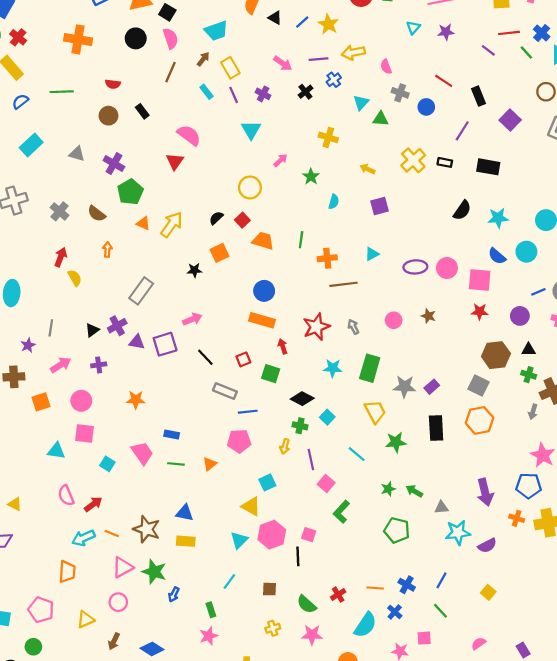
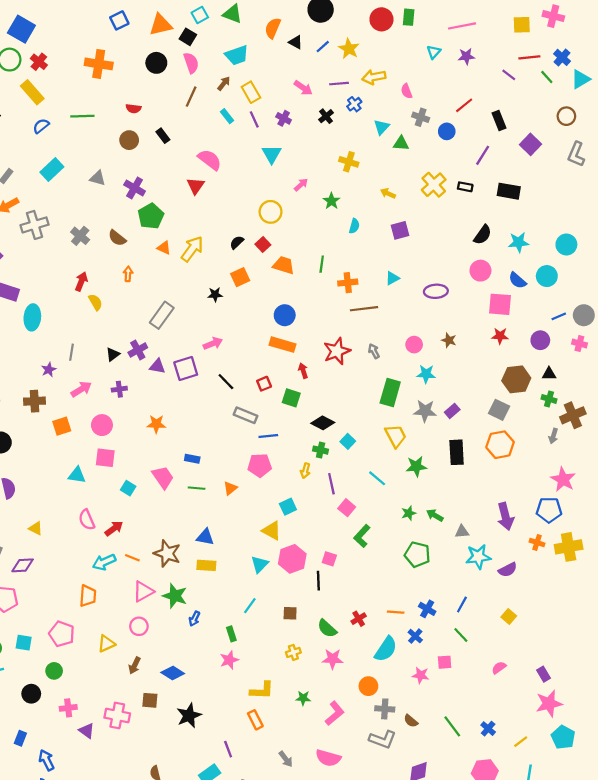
red line: (444, 81) -> (464, 105), turned -72
pink circle: (447, 268) -> (480, 271), moved
cyan star: (333, 368) -> (426, 374), moved

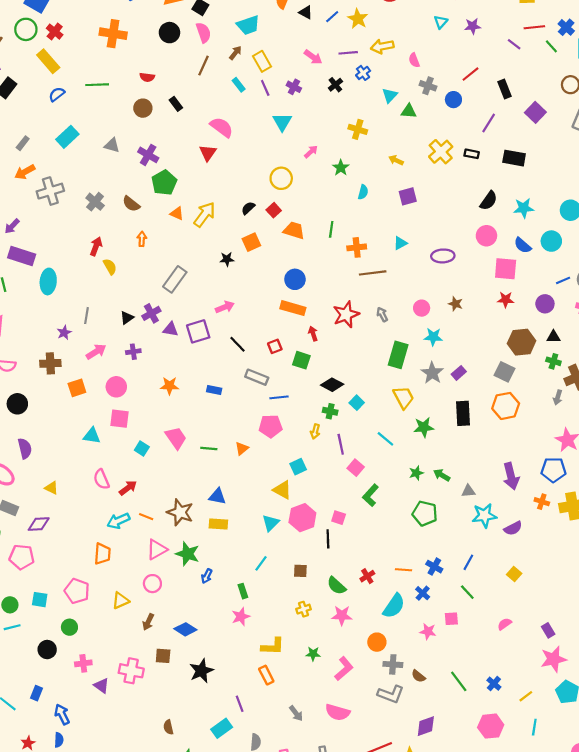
gray star: (425, 411) -> (432, 373), turned 30
blue rectangle: (192, 459) -> (214, 390), moved

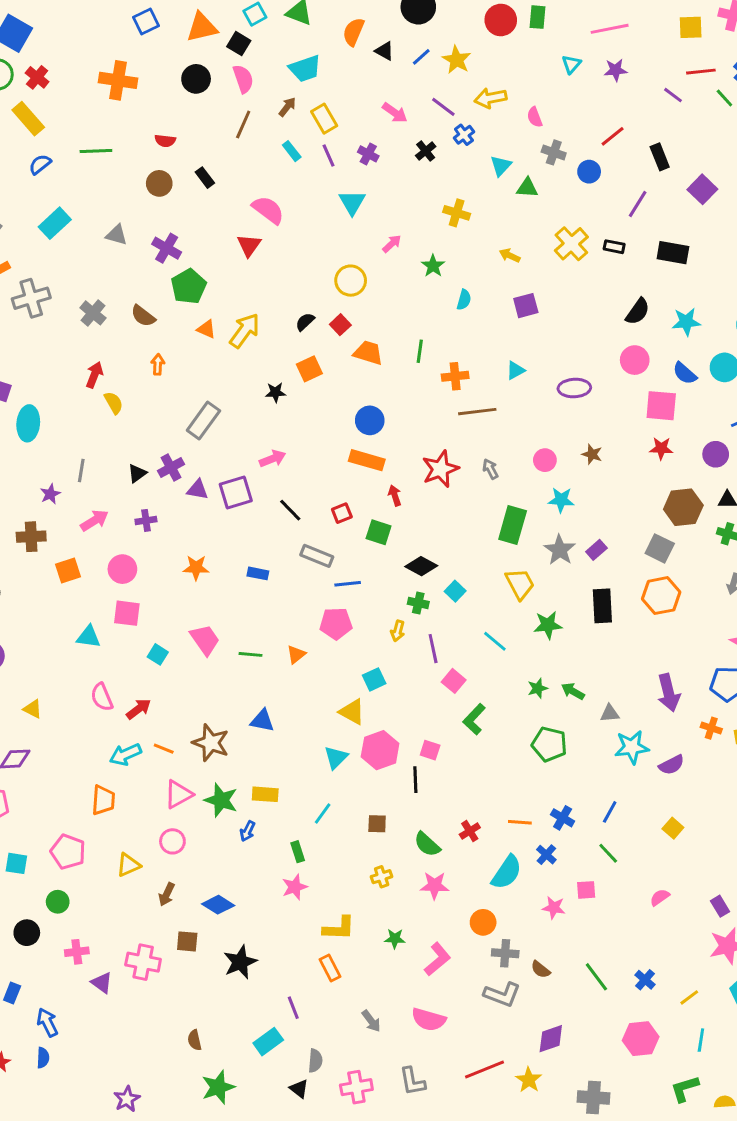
purple line: (348, 53) -> (443, 107), turned 42
yellow rectangle: (218, 524) -> (265, 794), moved

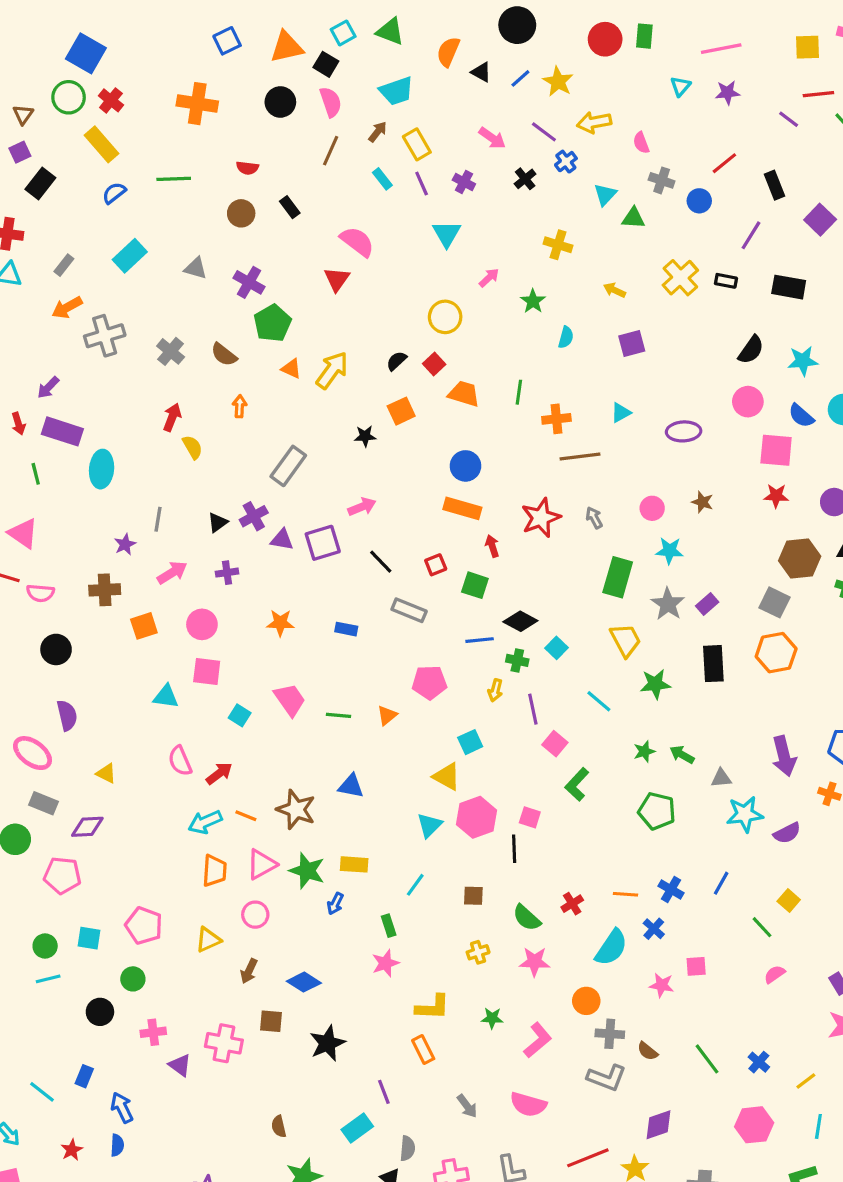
blue line: (348, 584) -> (480, 640), moved
orange trapezoid: (103, 800) -> (214, 871), moved
green line: (608, 853) -> (762, 927), moved

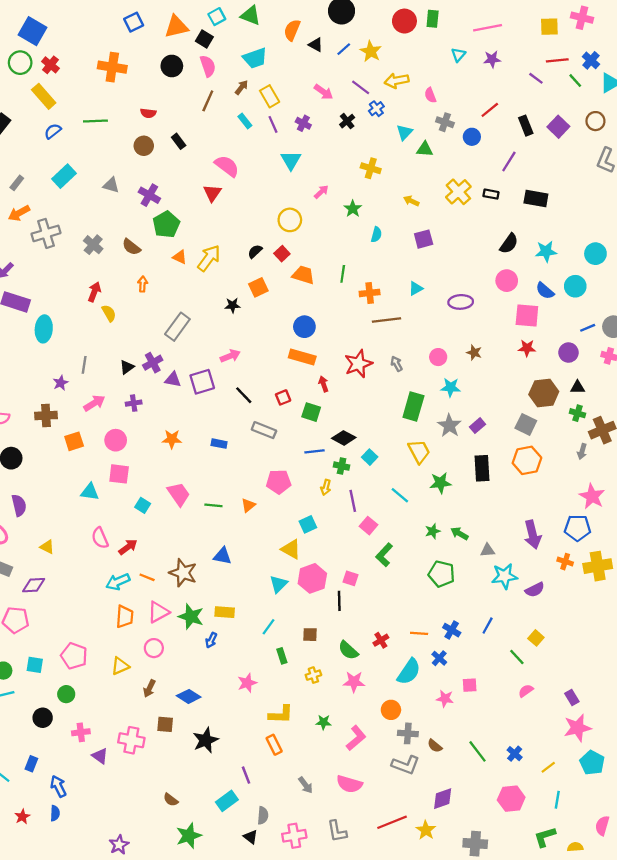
purple square: (820, 220) -> (558, 127), moved
green rectangle: (389, 926) -> (282, 656), moved
brown semicircle: (279, 1126) -> (171, 800), turned -40

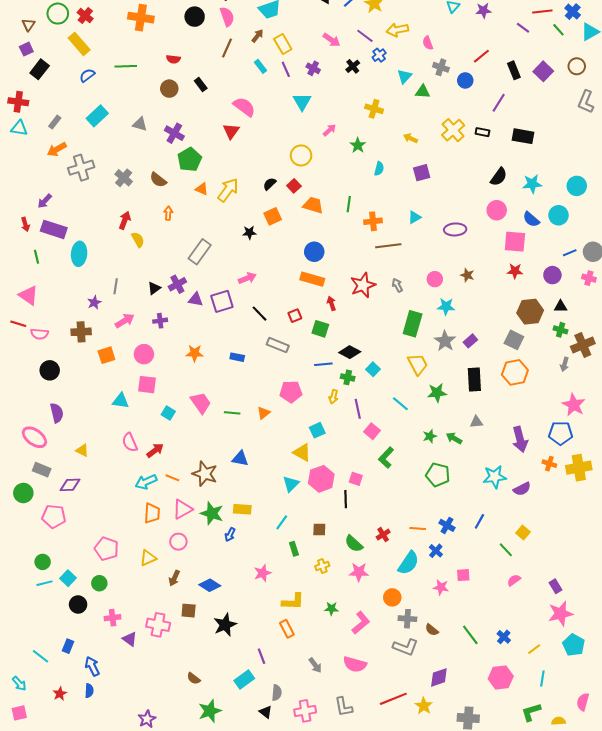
gray triangle: (488, 550) -> (476, 422), moved
cyan square: (35, 665) -> (68, 578), moved, turned 35

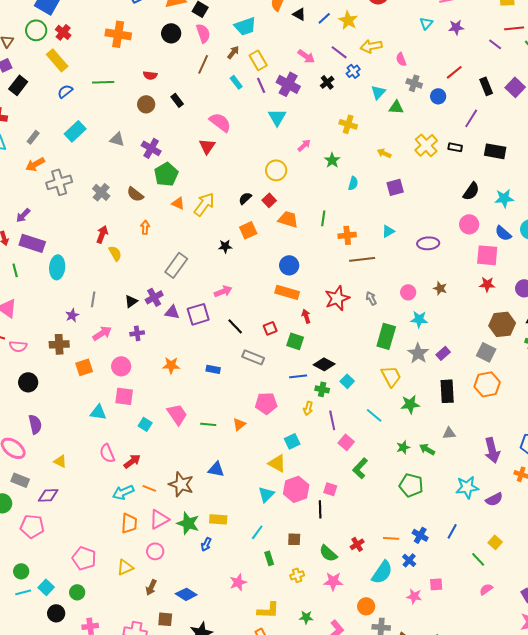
purple cross: (313, 68) -> (288, 84), size x1.6

